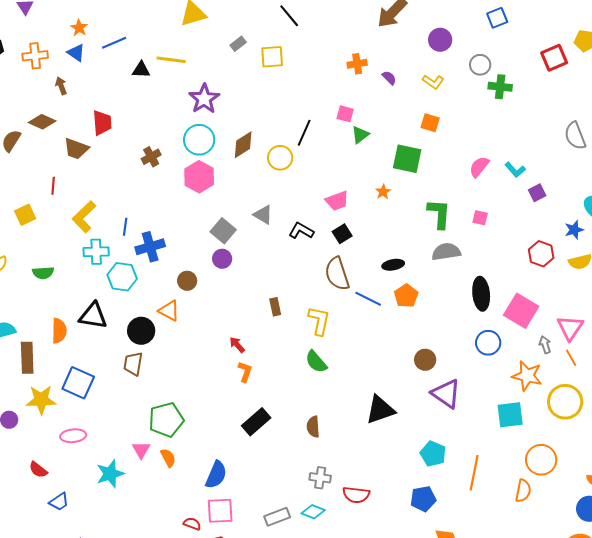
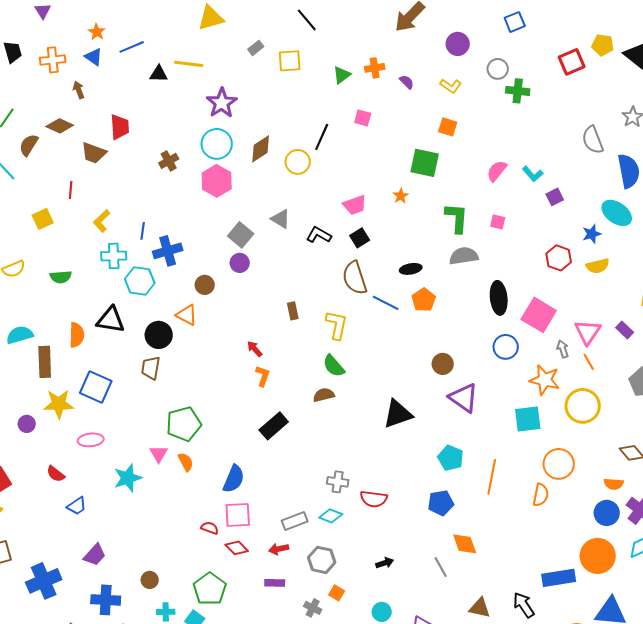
green triangle: (360, 135) -> (342, 75), moved
yellow L-shape: (84, 217) -> (102, 221), size x0.7
brown semicircle: (313, 427) -> (324, 395), moved, turned 80

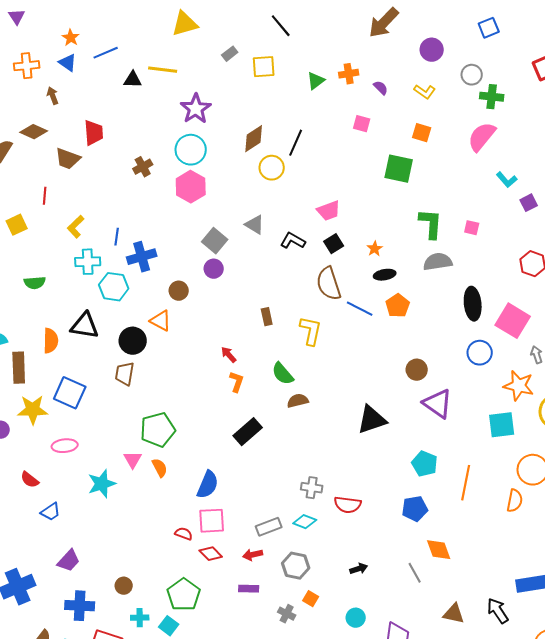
pink square: (363, 118) -> (362, 124), moved
brown diamond: (261, 149) -> (254, 139), moved
pink semicircle: (497, 171) -> (482, 137), moved, size x1.4
orange star: (401, 196) -> (375, 249), moved
green semicircle: (334, 366) -> (283, 374), moved

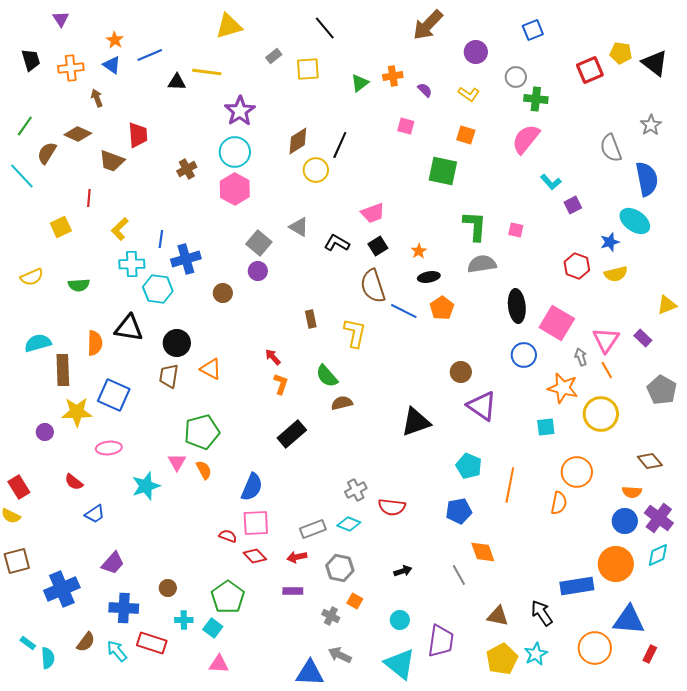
orange triangle: (161, 321) -> (211, 369), moved
cyan square: (502, 425) -> (546, 427), size x0.7
gray cross: (312, 488) -> (356, 490), turned -35

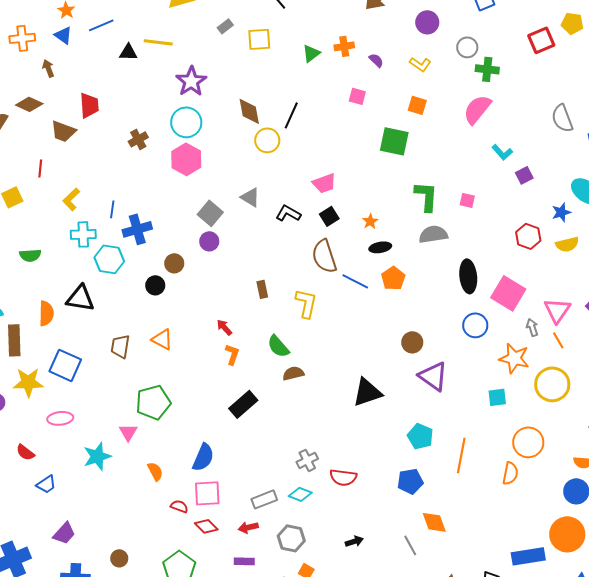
brown diamond: (298, 141) -> (249, 111), turned -68
black circle: (177, 343) -> (155, 285), moved, size x0.7
orange semicircle: (204, 470) -> (155, 471), moved

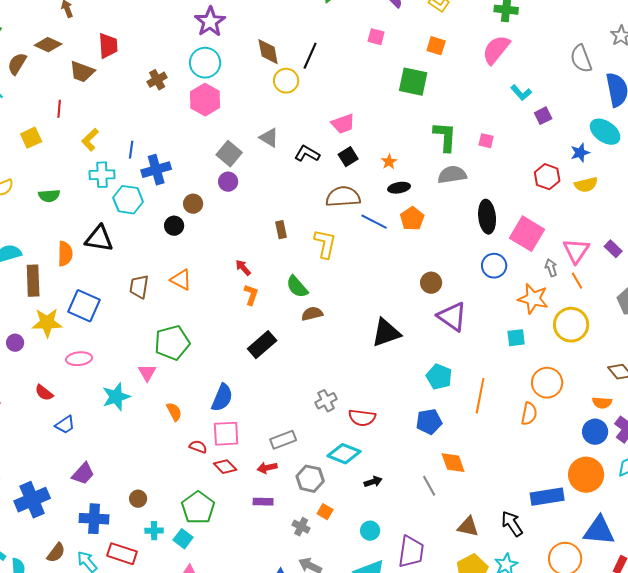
brown semicircle: (324, 256) -> (343, 197), turned 104
cyan diamond: (300, 494) -> (344, 454), moved, size x1.4

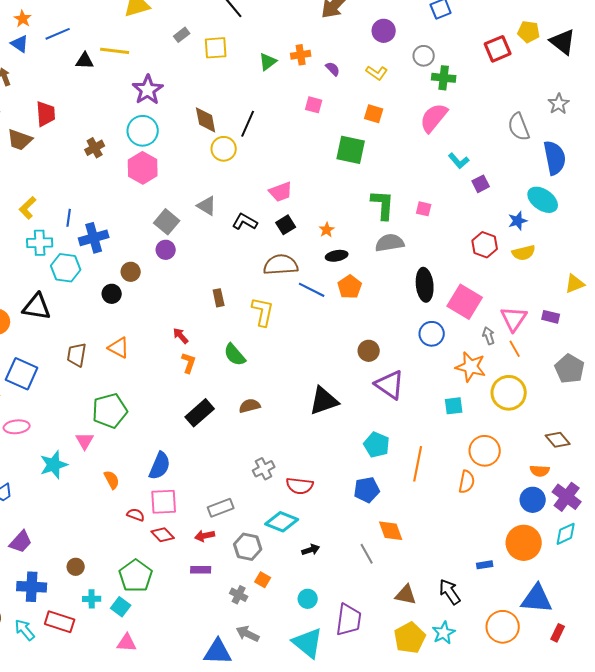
purple rectangle: (613, 249) -> (551, 317), turned -30
brown semicircle: (312, 314) -> (250, 406), moved
blue rectangle: (547, 497) -> (485, 565), size x0.5

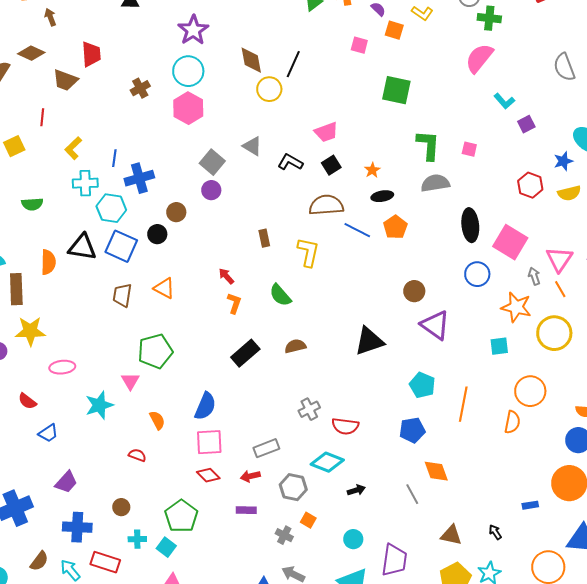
orange square: (374, 114) -> (394, 30), moved
blue square: (22, 374) -> (121, 246), moved
red semicircle: (136, 515) -> (137, 455), moved
black arrow: (450, 592) -> (495, 532), size x0.6

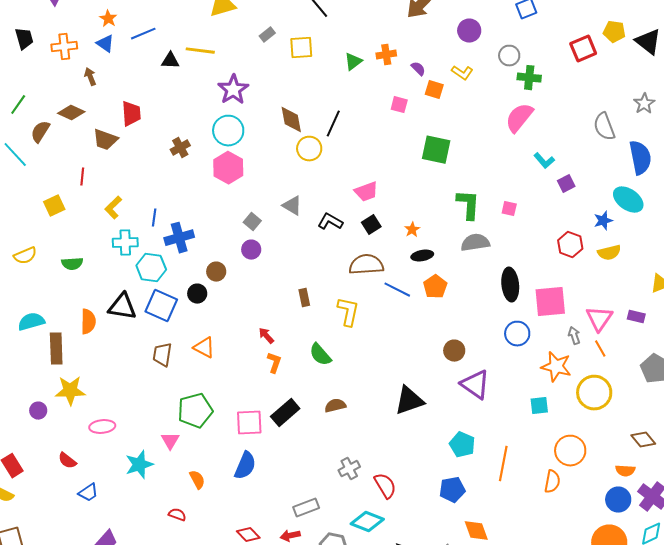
gray square: (212, 162) -> (252, 222), size x0.7
pink square: (510, 242) -> (550, 302), turned -36
red semicircle: (345, 426) -> (385, 486), turned -128
pink square: (209, 442) -> (249, 423), moved

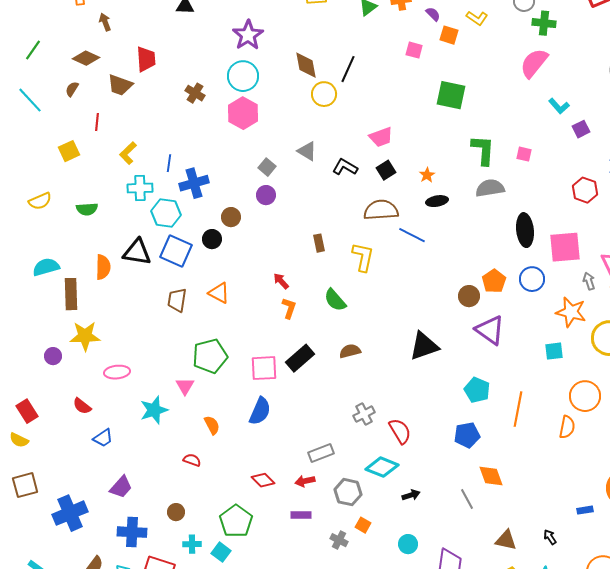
brown semicircle: (40, 132) -> (72, 89), moved, size x0.7
brown cross: (180, 148) -> (195, 93), turned -30
orange pentagon: (435, 287) -> (494, 281), moved

